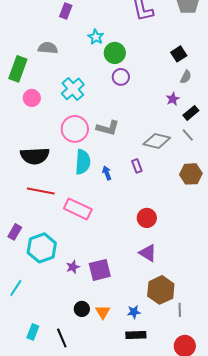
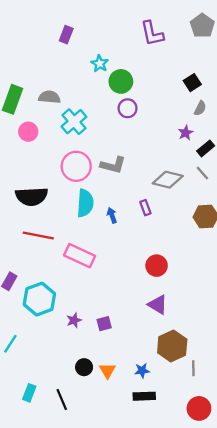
gray semicircle: (48, 48) -> (49, 97), moved
purple square: (100, 270) -> (104, 324), size x0.6

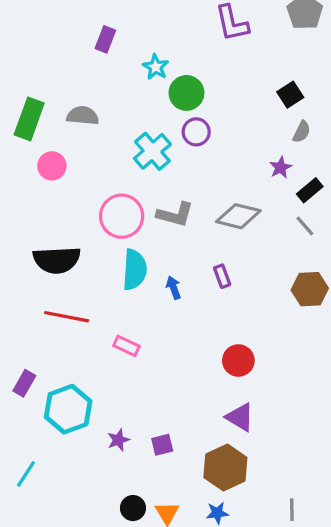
purple rectangle: (66, 35) -> (105, 39), moved
cyan cross: (74, 122) -> (152, 151), moved
gray diamond: (168, 180) -> (238, 216), moved
pink rectangle: (80, 256) -> (126, 346), size x0.6
brown hexagon: (172, 346) -> (225, 468), moved

